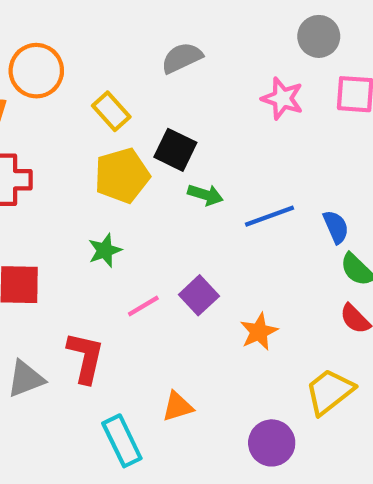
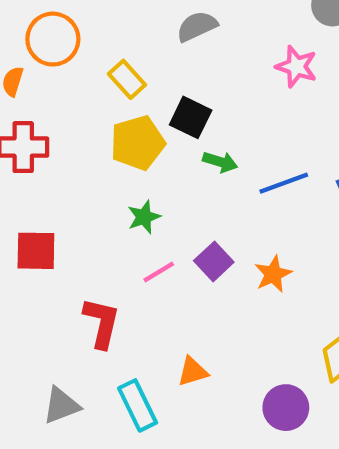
green star: (105, 250) -> (144, 217), moved
orange star: (259, 332) -> (273, 274), moved
gray triangle: (26, 379) -> (61, 405), moved

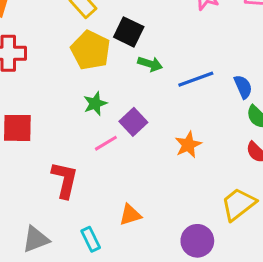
yellow pentagon: (138, 143) -> (91, 50), turned -30
purple square: (214, 261) -> (133, 122), moved
cyan rectangle: (138, 405) -> (91, 239), size x0.7

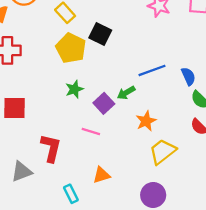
green arrow: (150, 64) -> (126, 93), moved, turned 132
pink line: (106, 143) -> (91, 132), moved, turned 48
yellow trapezoid: (238, 204) -> (163, 152), moved
gray triangle: (36, 239) -> (22, 171), moved

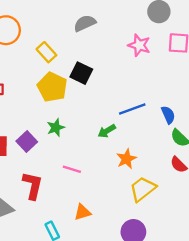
purple square: (104, 103) -> (27, 141), moved

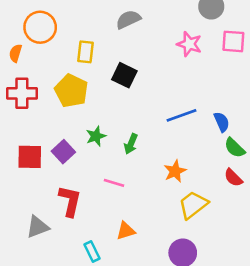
yellow rectangle: (46, 52) -> (85, 52), turned 48
yellow pentagon: (52, 87) -> (71, 91), moved
green arrow: (107, 131) -> (131, 144), moved, turned -36

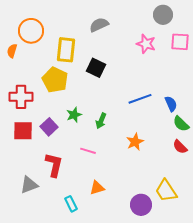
yellow rectangle: (85, 52) -> (66, 50), size x1.4
red cross: (22, 93) -> (21, 97), moved
yellow trapezoid: (193, 205) -> (166, 191), moved, turned -85

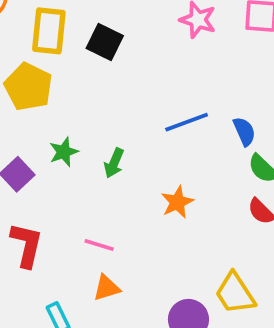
black square: (96, 68) -> (105, 42), moved
pink line: (88, 151) -> (99, 245), moved

